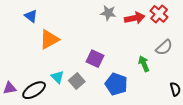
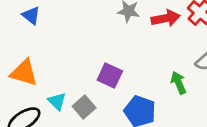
blue triangle: (31, 16) -> (31, 15), moved
orange triangle: (49, 39) -> (24, 73), moved, turned 45

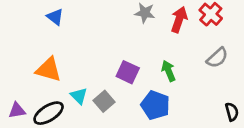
red arrow: (166, 18) -> (179, 19), turned -60
green arrow: (179, 83) -> (169, 71), moved

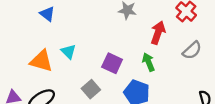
red arrow: (179, 19) -> (158, 33), moved
cyan triangle: (79, 96) -> (68, 51), moved

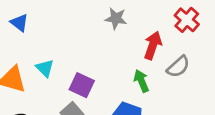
gray semicircle: (192, 50) -> (178, 67), moved
purple square: (112, 63) -> (82, 85), moved

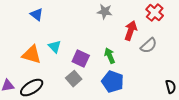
green arrow: (141, 81) -> (110, 56), moved

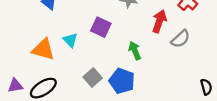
purple square: (81, 59) -> (101, 27), moved
blue pentagon: (113, 82) -> (122, 81), moved

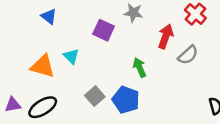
purple square: (101, 27) -> (104, 30), moved

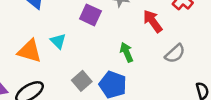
red arrow: (166, 36) -> (153, 21), turned -55
gray semicircle: (188, 55) -> (175, 54), moved

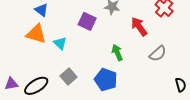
orange triangle: (30, 51) -> (36, 34), moved
gray square: (82, 81) -> (68, 76), moved

